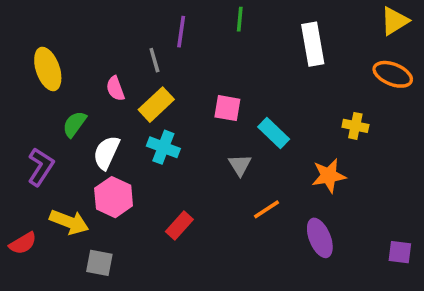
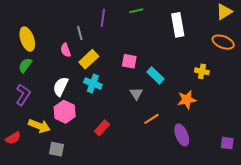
green line: (240, 19) -> (136, 11), turned 72
gray line: (154, 60) -> (80, 33), moved
green semicircle: (74, 124) -> (25, 65), moved

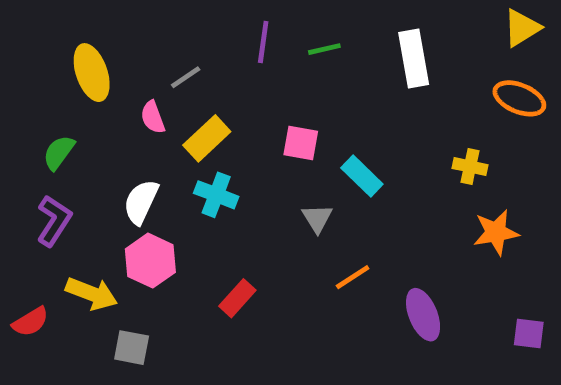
green line: (136, 11) -> (324, 49), moved
purple line: (103, 18) -> (263, 42), moved
gray line: (80, 33) -> (186, 77), turned 72
yellow ellipse: (27, 39) -> (92, 73), moved
orange star: (187, 100) -> (496, 232), moved

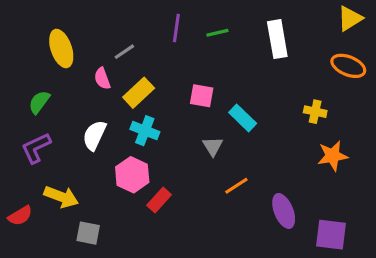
purple L-shape: (54, 221) -> (36, 148), turned -148
pink hexagon: (150, 261) -> (132, 175), moved
purple square: (529, 333) -> (331, 235), moved, size x1.5

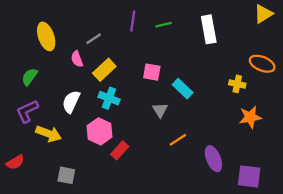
orange ellipse: (348, 66) -> (262, 64), moved
yellow arrow: (61, 197) -> (49, 134), moved

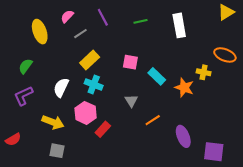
purple line: (133, 21) -> (103, 17), moved, turned -36
pink semicircle: (77, 59) -> (67, 16), moved, turned 64
gray triangle: (160, 110) -> (131, 101), moved
orange star: (250, 117) -> (184, 88), moved, turned 30
yellow arrow: (49, 134) -> (53, 122), moved

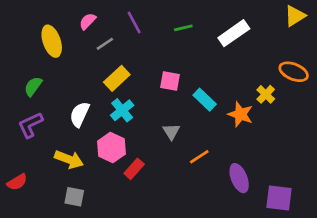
white rectangle: (179, 25) -> (234, 33), turned 65
yellow cross: (204, 72) -> (266, 94), turned 32
cyan cross: (94, 84) -> (122, 110), turned 30

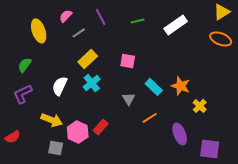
orange ellipse: (294, 72) -> (221, 39), moved
yellow cross: (266, 94) -> (200, 106), moved
cyan rectangle: (205, 100) -> (154, 87), moved
pink hexagon: (111, 148) -> (78, 132), moved

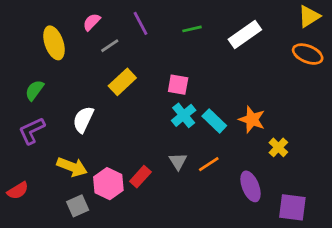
cyan cross: (92, 83) -> (184, 115), moved
gray triangle: (129, 99) -> (178, 161), moved
gray square: (56, 148) -> (78, 206), turned -35

